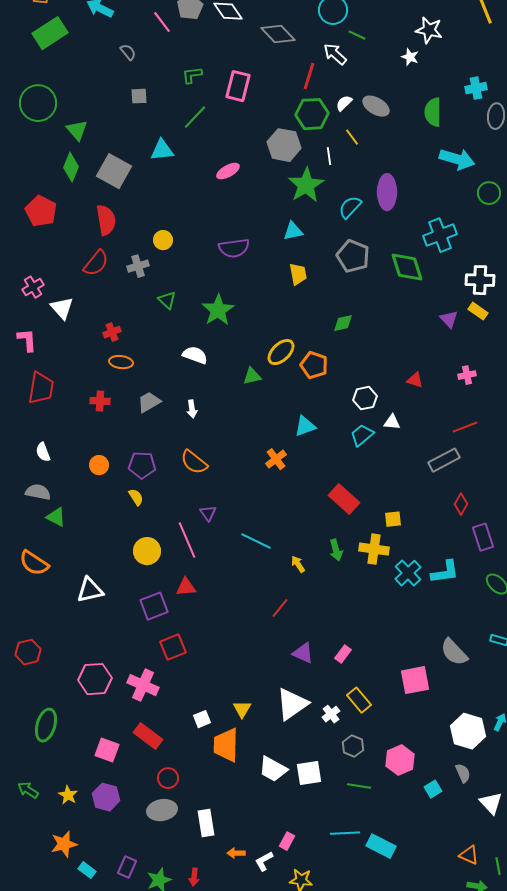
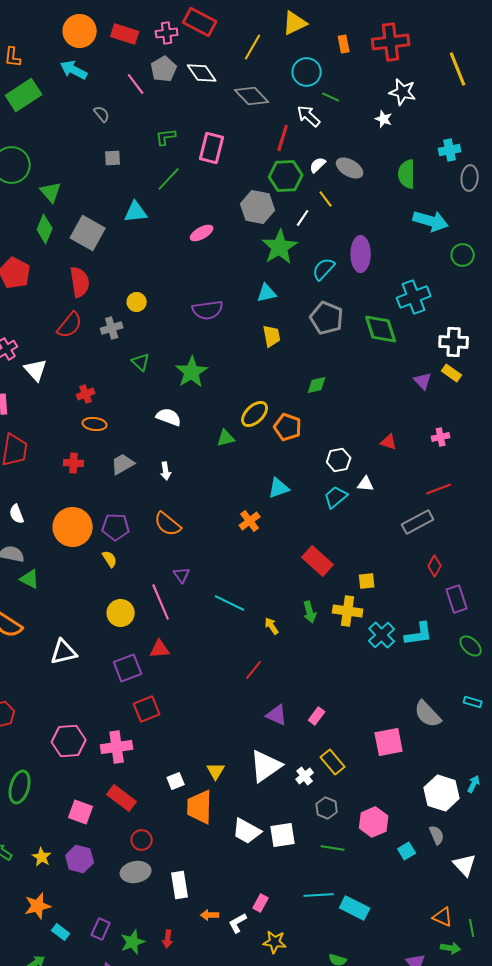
white line: (329, 156) -> (303, 218), turned 42
orange circle: (99, 465) -> (73, 527), size x2.0
pink cross: (143, 685) -> (117, 747), turned -32

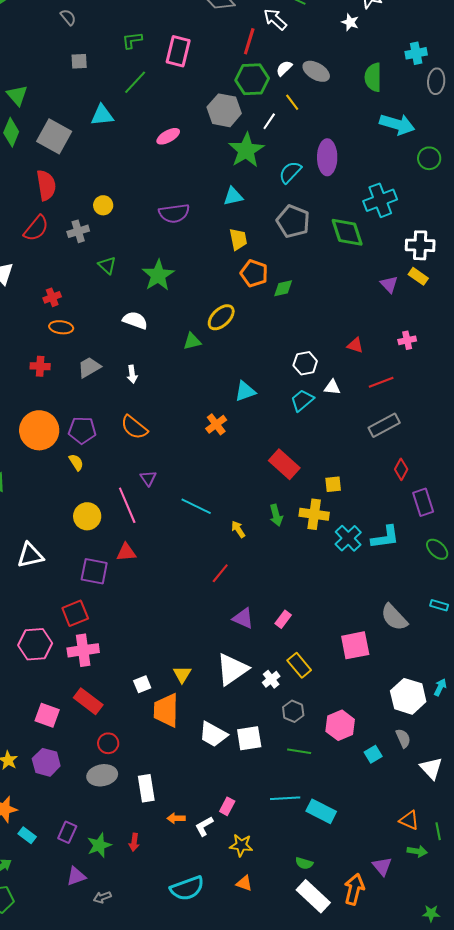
orange pentagon: (288, 427) -> (254, 273), moved
red line: (439, 489) -> (381, 382), moved
purple square: (128, 668) -> (94, 571), turned 32
red square: (147, 709) -> (75, 613), moved

